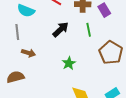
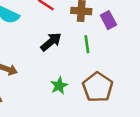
brown pentagon: (111, 53) -> (98, 87), moved

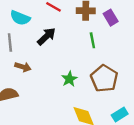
black arrow: (51, 42) -> (46, 36), moved

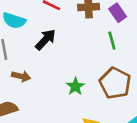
green line: (92, 40) -> (112, 41), moved

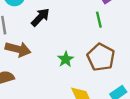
brown arrow: (21, 76) -> (18, 49), size x1.5

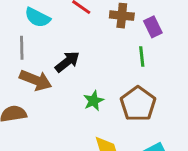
black arrow: (40, 17) -> (67, 62), moved

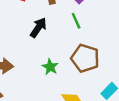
black arrow: (67, 62) -> (38, 28), moved

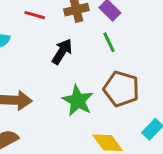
green star: (50, 67) -> (78, 101), size x1.5

